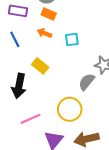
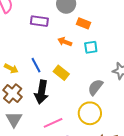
orange rectangle: (49, 14) -> (83, 23), moved
blue line: (15, 39) -> (36, 65), moved
gray semicircle: (87, 82) -> (95, 87), moved

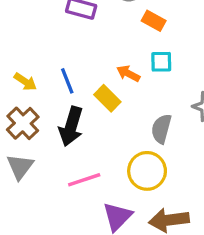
orange arrow: (65, 42) -> (128, 74), moved
gray semicircle: (95, 87) -> (161, 129), turned -30

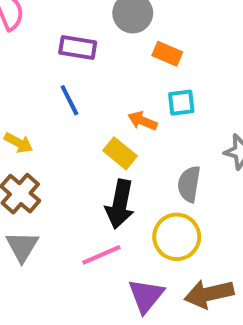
blue line: (67, 81) -> (69, 100), moved
black arrow: (71, 126) -> (120, 204), moved

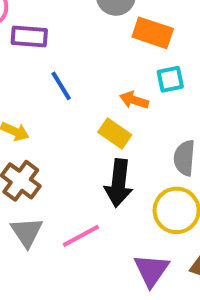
purple rectangle: (78, 47) -> (29, 37), moved
orange rectangle: (167, 54) -> (153, 33), size x1.4
pink line: (101, 255) -> (81, 236), moved

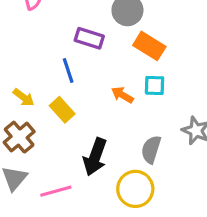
purple rectangle: (29, 37) -> (89, 38), moved
yellow rectangle: (115, 134) -> (62, 110), moved

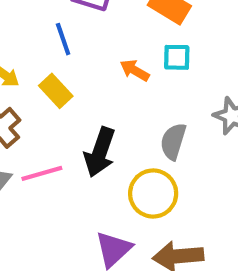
pink line: (56, 191) -> (42, 173), moved

